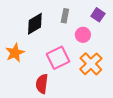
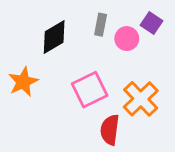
pink circle: (83, 35) -> (127, 39), moved
red semicircle: (42, 84) -> (110, 130), moved

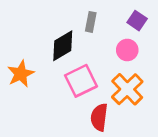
black diamond: (54, 37) -> (63, 46), moved
pink circle: (127, 39) -> (127, 50), moved

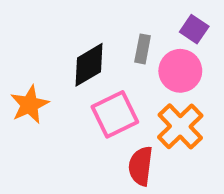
gray rectangle: (91, 22) -> (143, 49), moved
pink circle: (127, 50) -> (180, 71), size x1.4

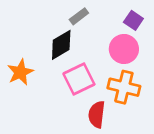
gray rectangle: (143, 49) -> (79, 16), moved, turned 42
orange cross: (180, 126) -> (124, 87), turned -32

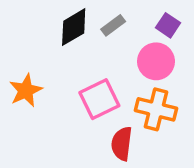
gray rectangle: (79, 16) -> (113, 25), moved
black diamond: (61, 45) -> (74, 27), moved

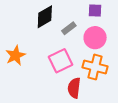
gray rectangle: (113, 25) -> (69, 28), moved
purple square: (168, 25) -> (95, 10), moved, turned -32

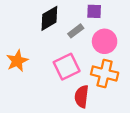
purple square: (95, 10) -> (94, 11), moved

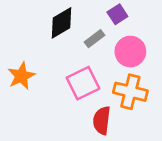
purple square: (94, 11) -> (117, 14), turned -35

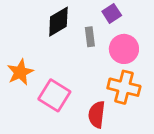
gray rectangle: (95, 39) -> (90, 37), turned -60
pink square: (83, 83) -> (54, 95), moved, turned -32

